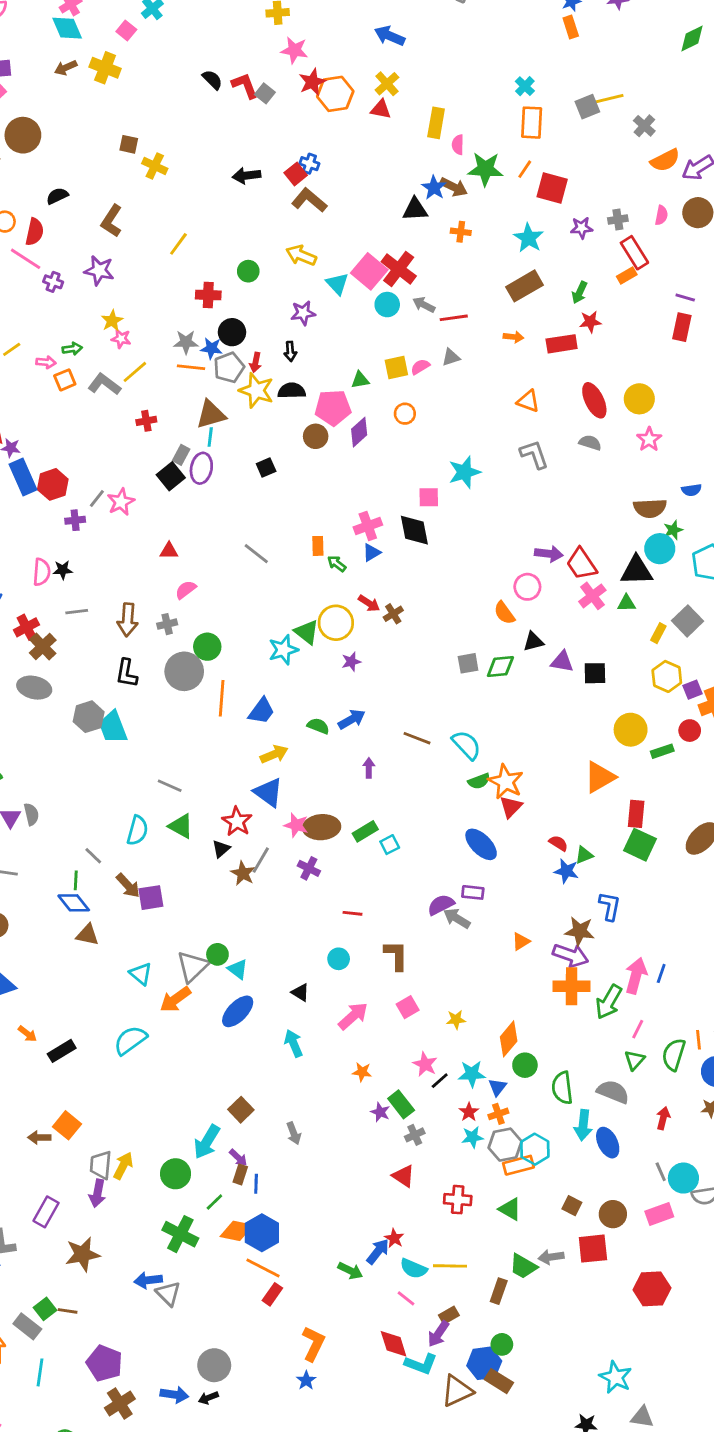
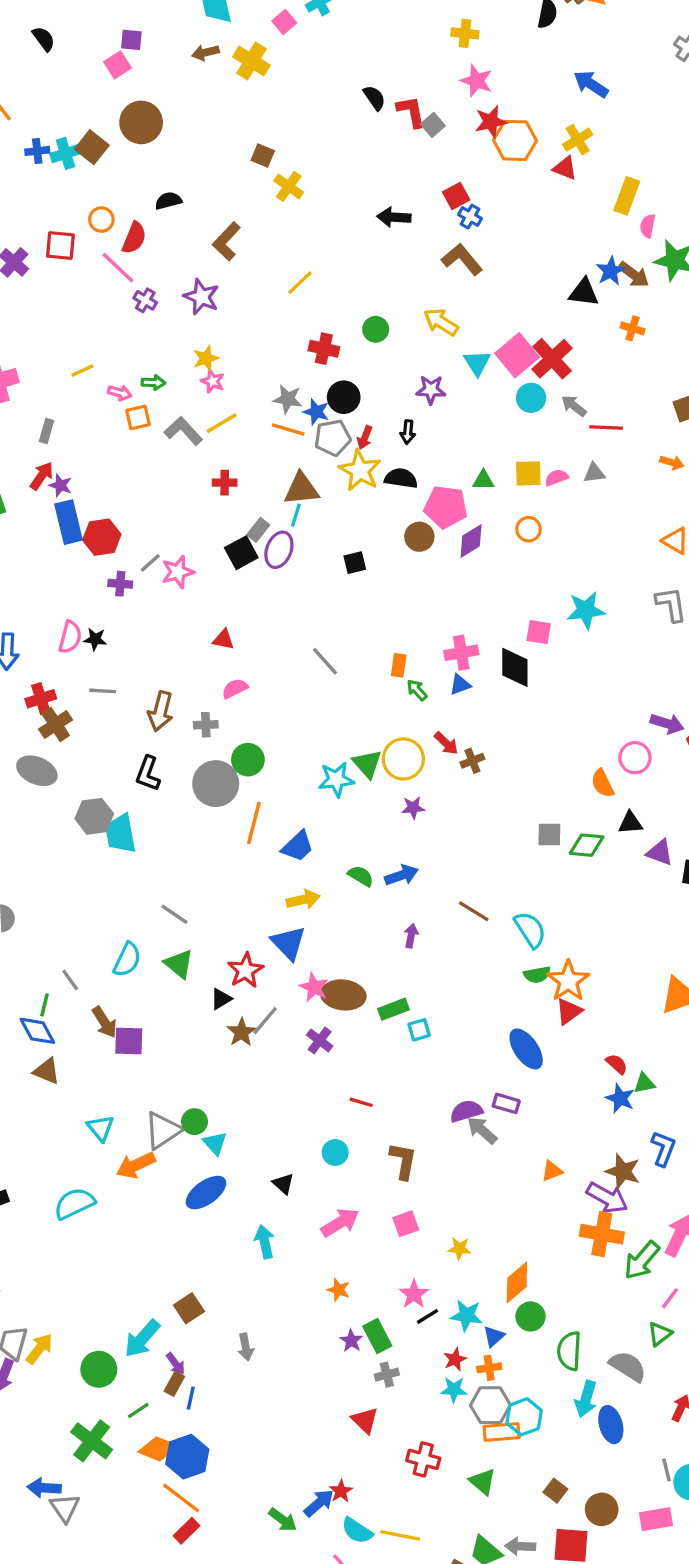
red square: (296, 174) -> (456, 196), moved

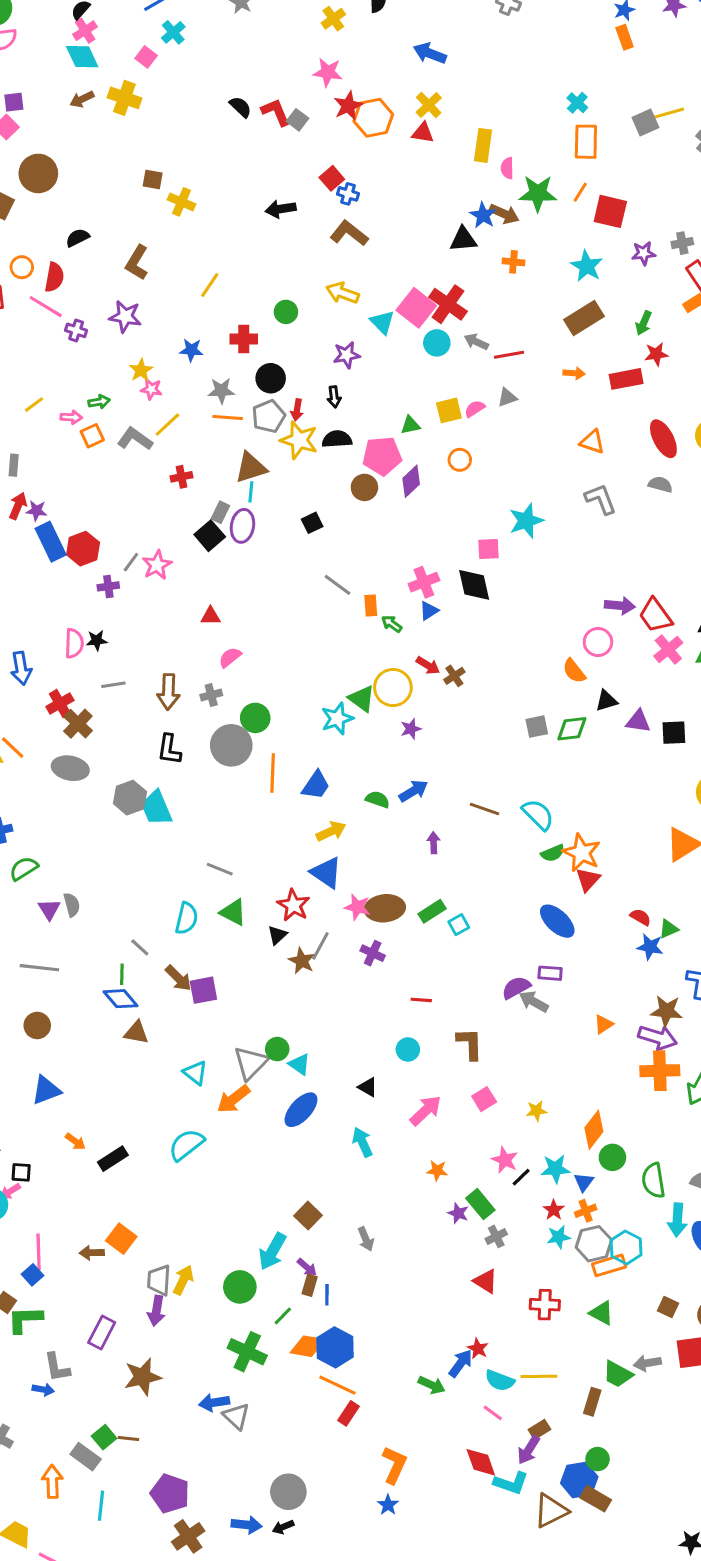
yellow cross: (465, 33) -> (333, 19), moved, turned -30
blue star: (316, 412) -> (191, 350), moved
gray line: (325, 661) -> (338, 585), moved

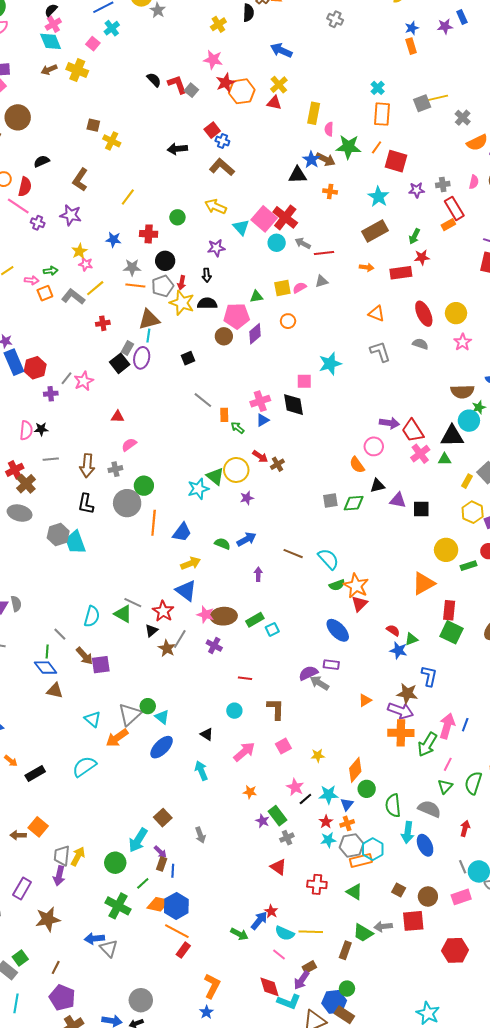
gray line: (220, 869) -> (133, 603), moved
brown line: (128, 1439) -> (56, 967), moved, turned -72

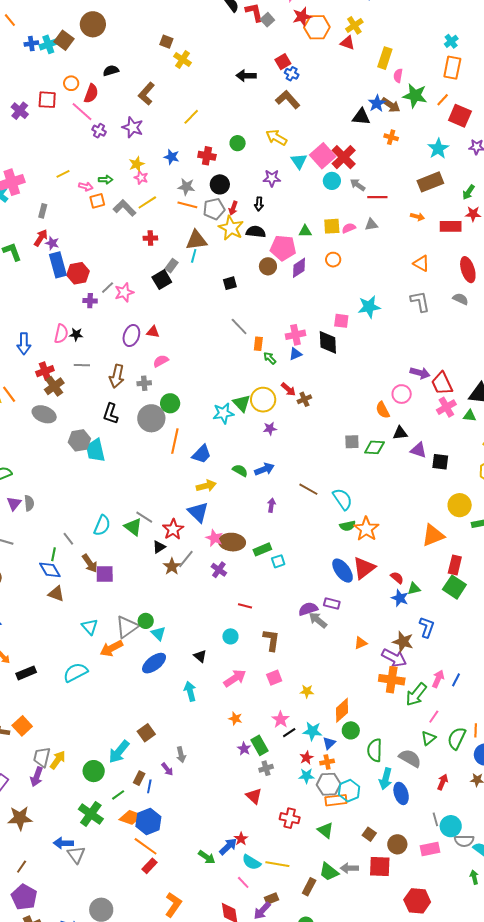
purple ellipse: (142, 358) -> (131, 336), moved
red triangle: (359, 604) -> (364, 568), moved, size x1.4
pink arrow: (447, 726) -> (438, 679), size x0.7
purple arrow: (160, 852) -> (167, 769), moved

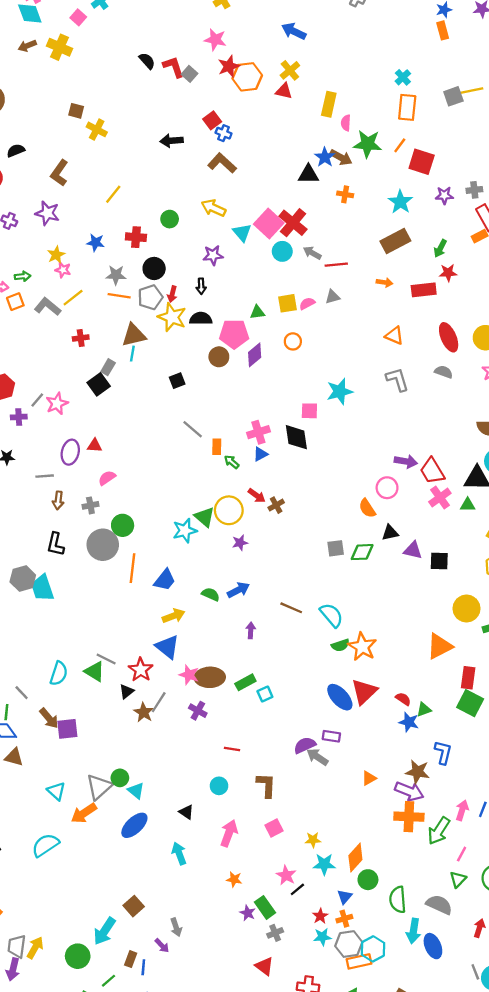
gray line: (82, 365) -> (45, 476), moved
brown arrow: (117, 376) -> (58, 500), size x0.7
pink arrow: (235, 678) -> (229, 833), turned -30
cyan star: (312, 731) -> (324, 864), moved

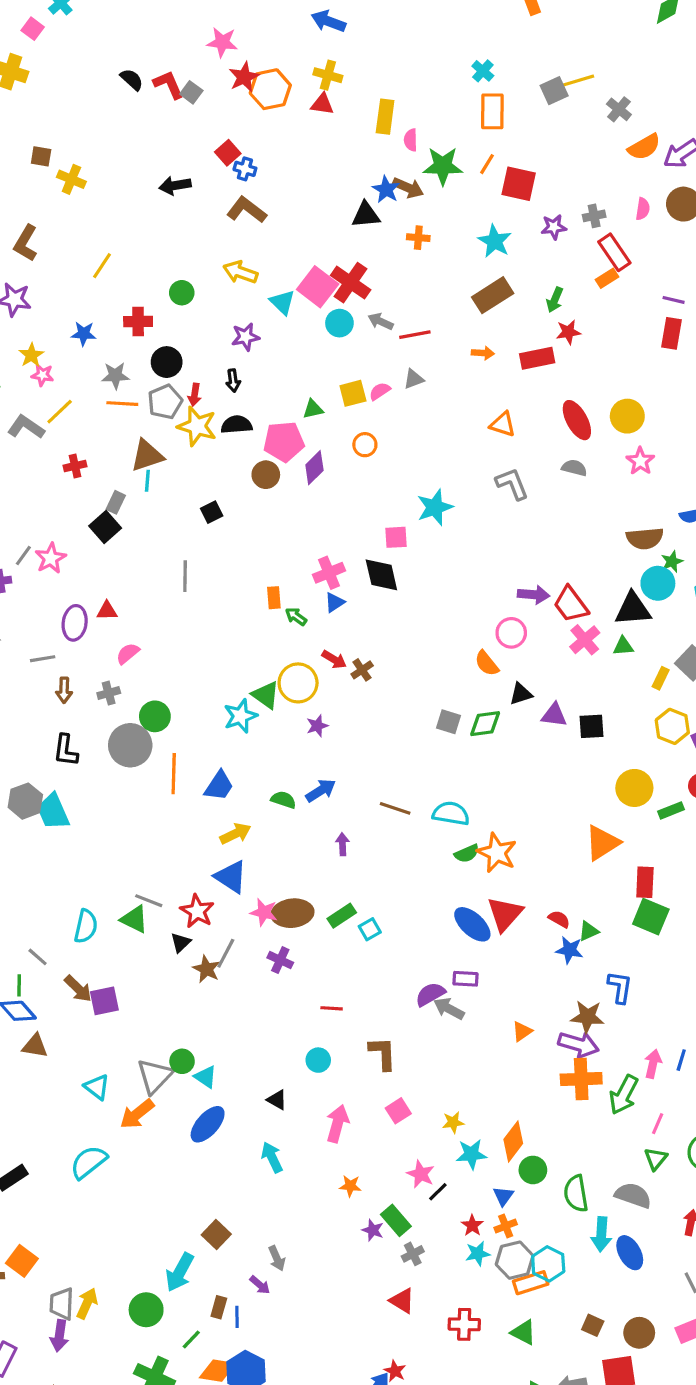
yellow cross: (290, 70) -> (328, 75), turned -30
gray line: (193, 429) -> (185, 576), moved, turned 55
gray square: (336, 548) -> (448, 722), turned 30
cyan semicircle: (331, 615) -> (451, 814), turned -35

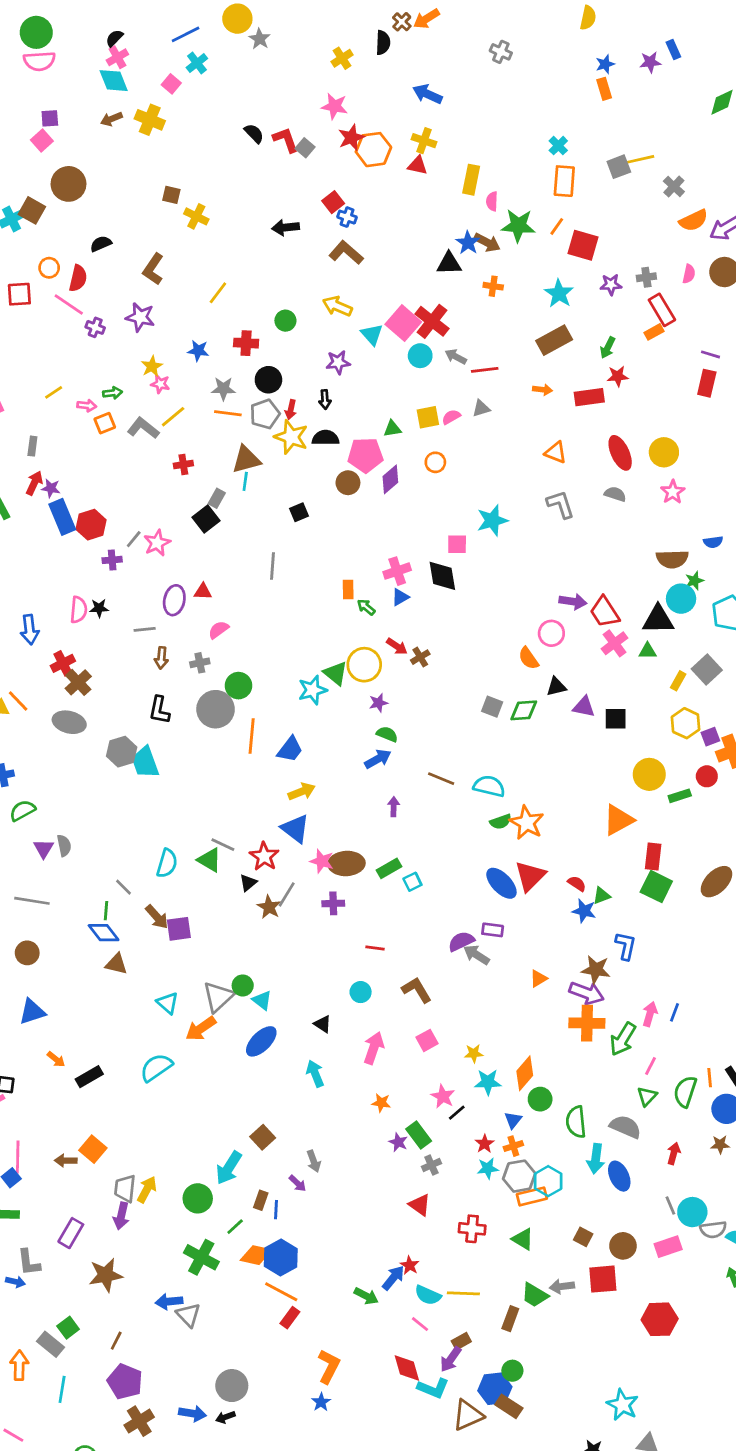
green semicircle: (283, 800) -> (387, 734), moved
purple cross: (280, 960) -> (333, 903), turned -30
brown L-shape: (383, 1053) -> (417, 990), turned -32

